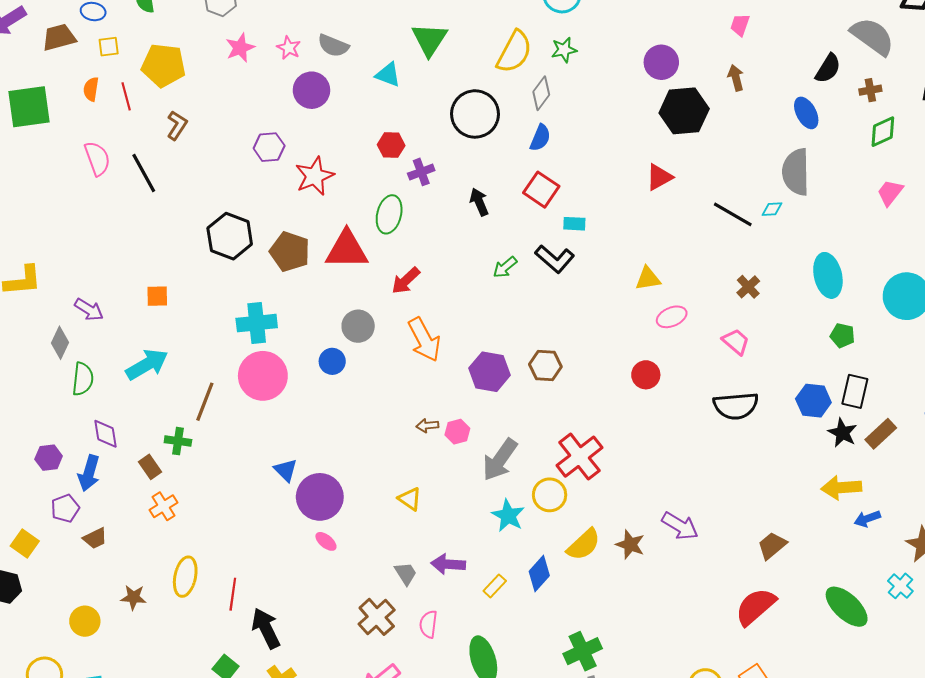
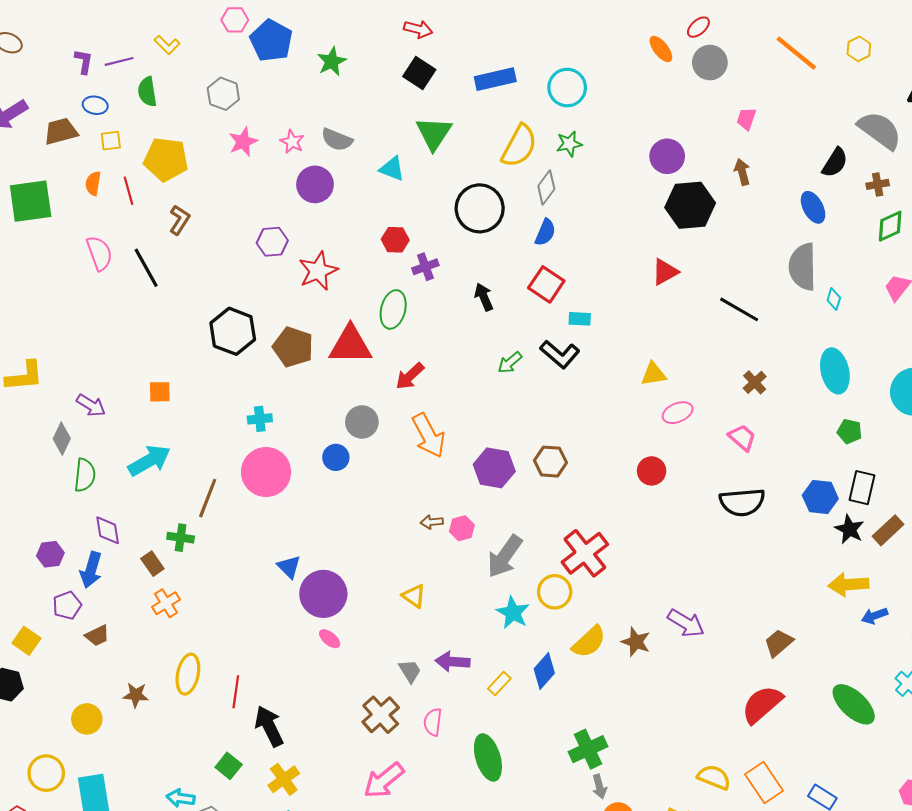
cyan diamond: (772, 209) -> (834, 299), moved, turned -70
cyan cross: (257, 323) -> (260, 419), size x0.6

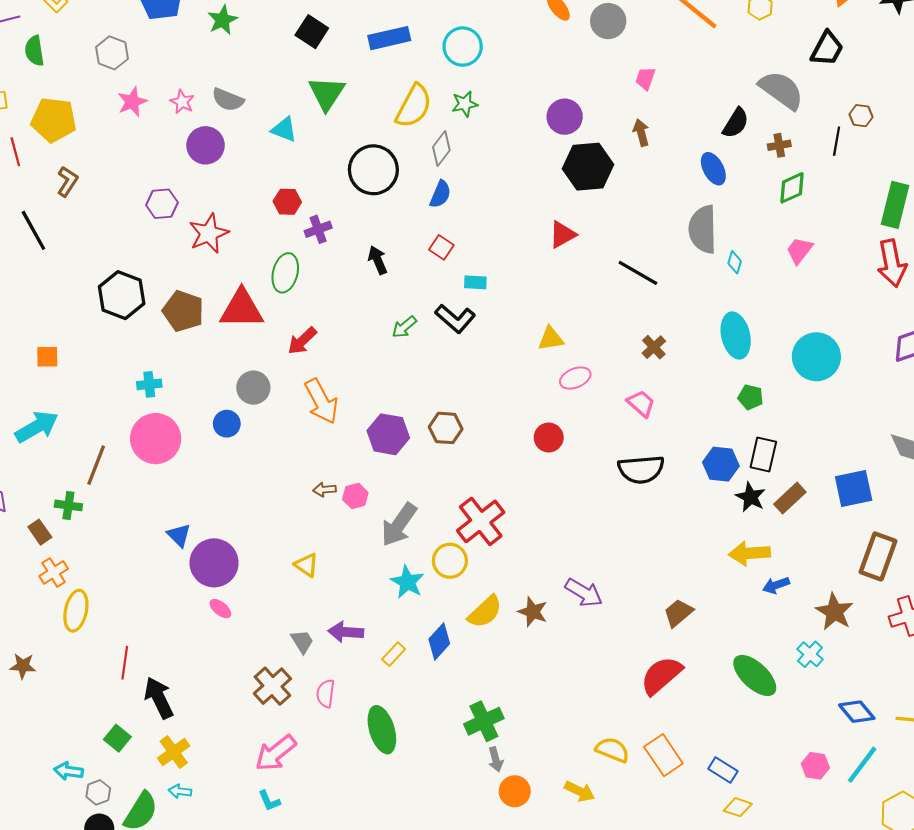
red square: (546, 284) -> (441, 247), size x0.7
yellow ellipse: (188, 674) -> (76, 611), moved

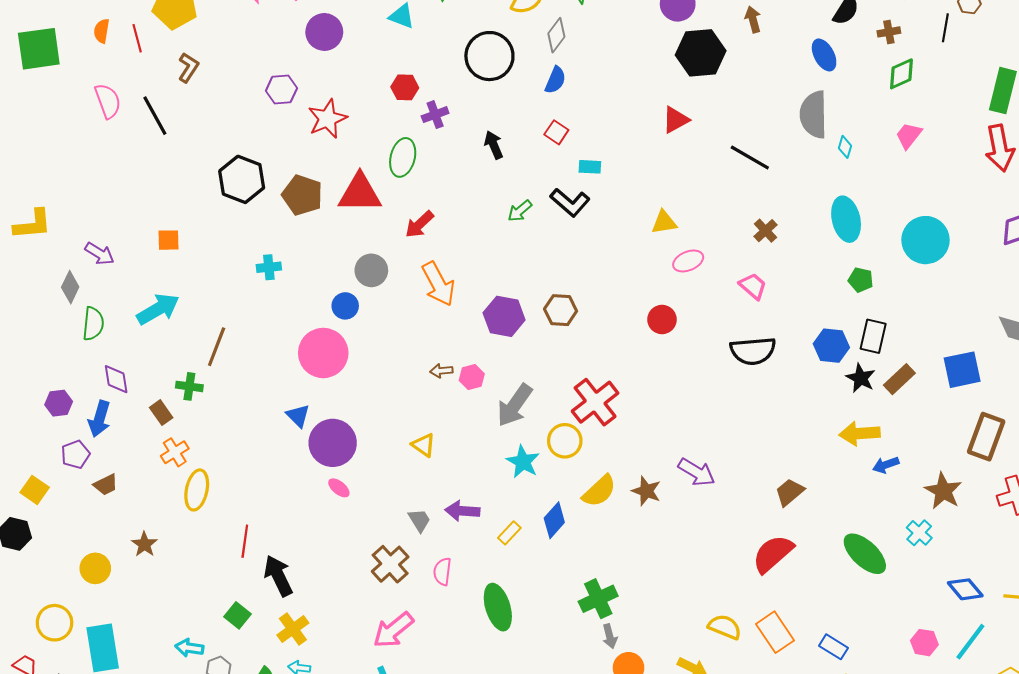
pink circle: (156, 439) -> (323, 353), moved
brown star: (23, 666) -> (144, 544), turned 30

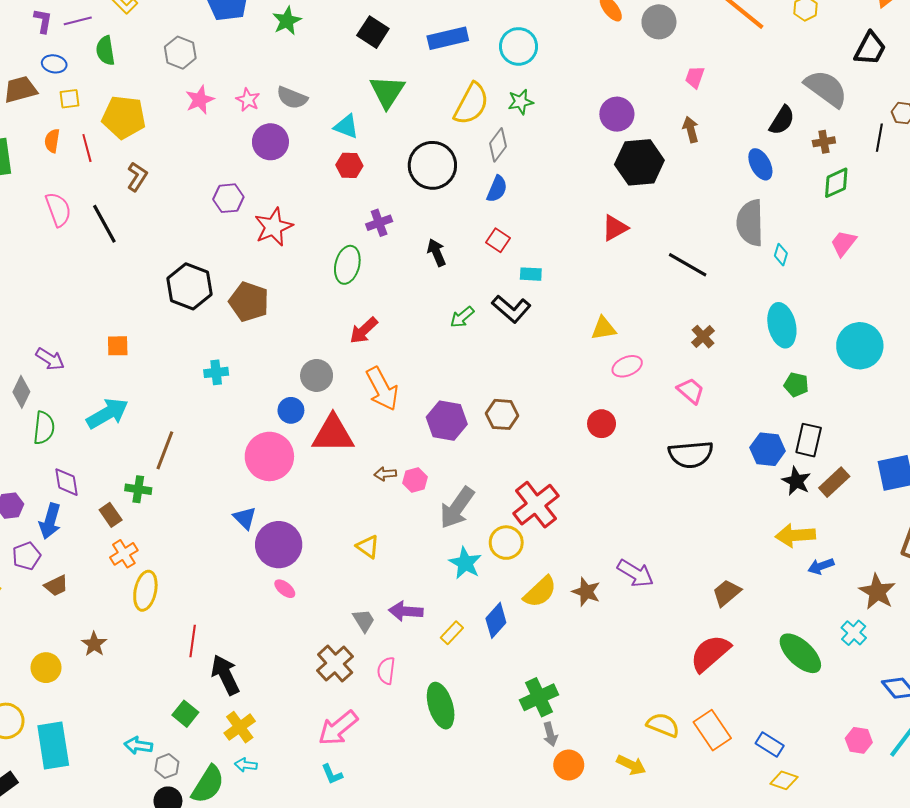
red hexagon: (405, 87) -> (349, 165), moved
red triangle: (360, 193) -> (333, 434), moved

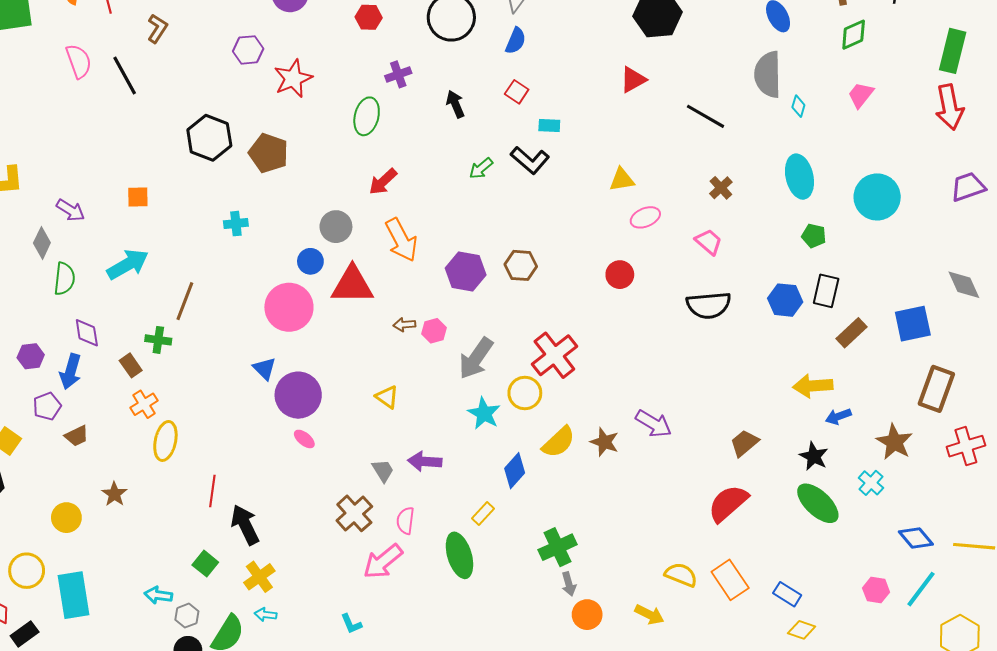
black star: (796, 481) -> (814, 456), moved
yellow rectangle: (452, 633) -> (483, 513), moved
pink arrow: (338, 728) -> (383, 561), moved

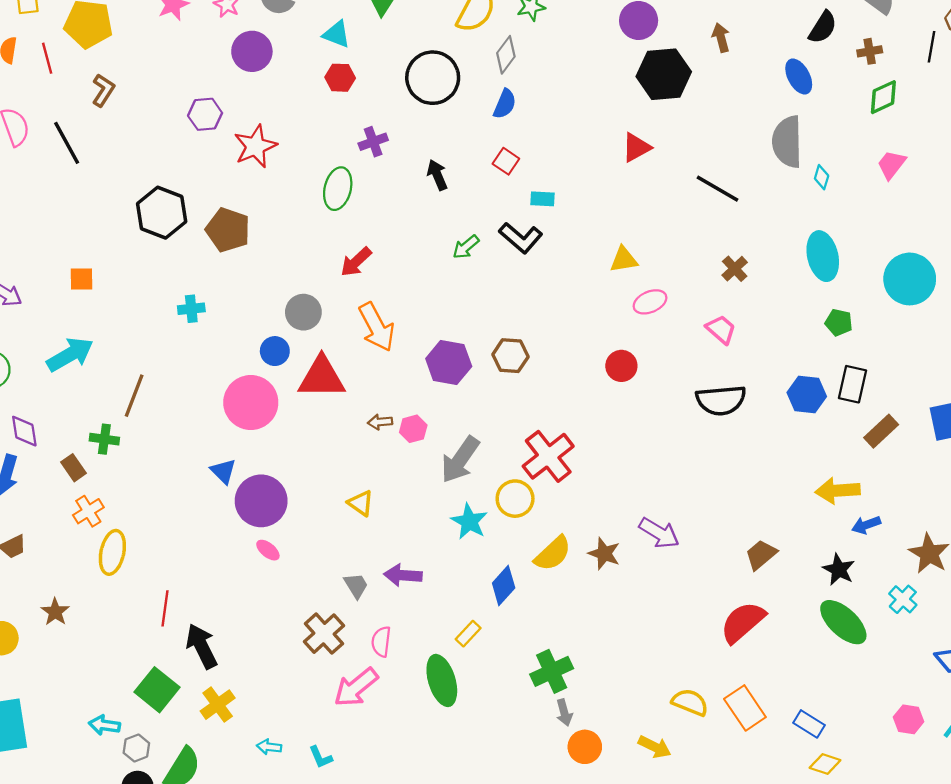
green square: (205, 564) -> (157, 690), size x1.5
cyan arrow: (266, 615) -> (269, 747), moved

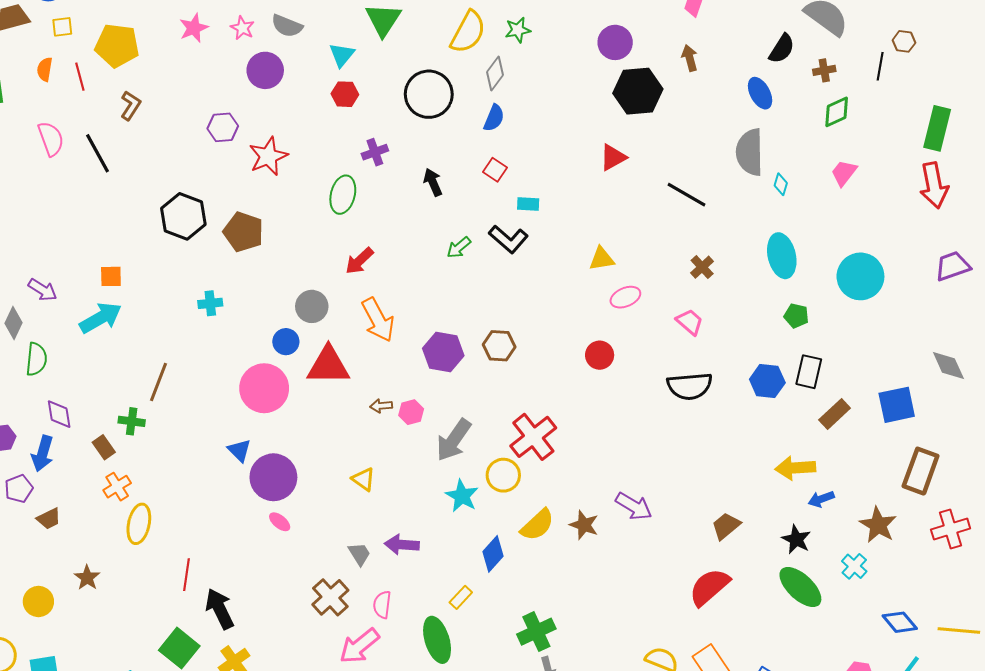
cyan triangle: (337, 34) -> (342, 55), turned 48
cyan arrow: (70, 354) -> (101, 318), moved

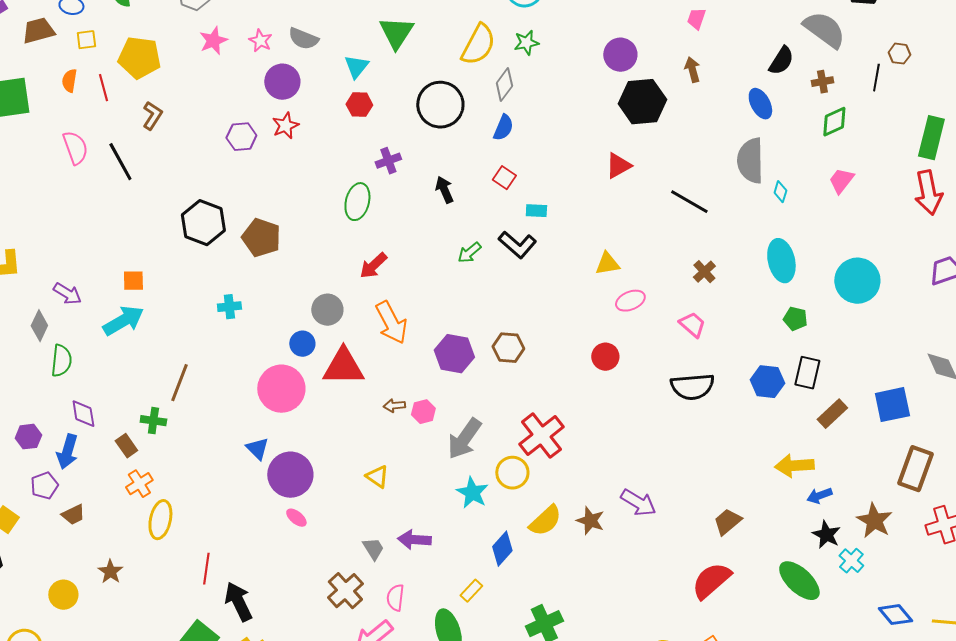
red star: (268, 156) -> (285, 126), moved, size x0.7
black star: (796, 539) -> (826, 535), moved

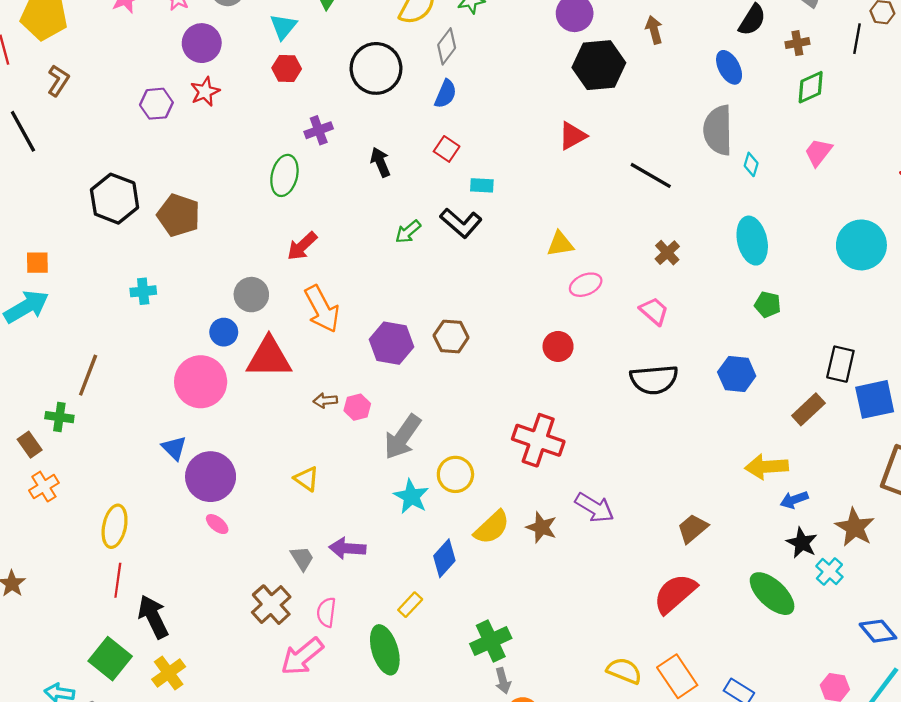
cyan circle: (857, 281) -> (861, 245), moved
black rectangle: (807, 373) -> (840, 364), moved
red cross: (541, 436) -> (538, 440), moved, turned -33
yellow ellipse: (160, 520) -> (115, 526), moved

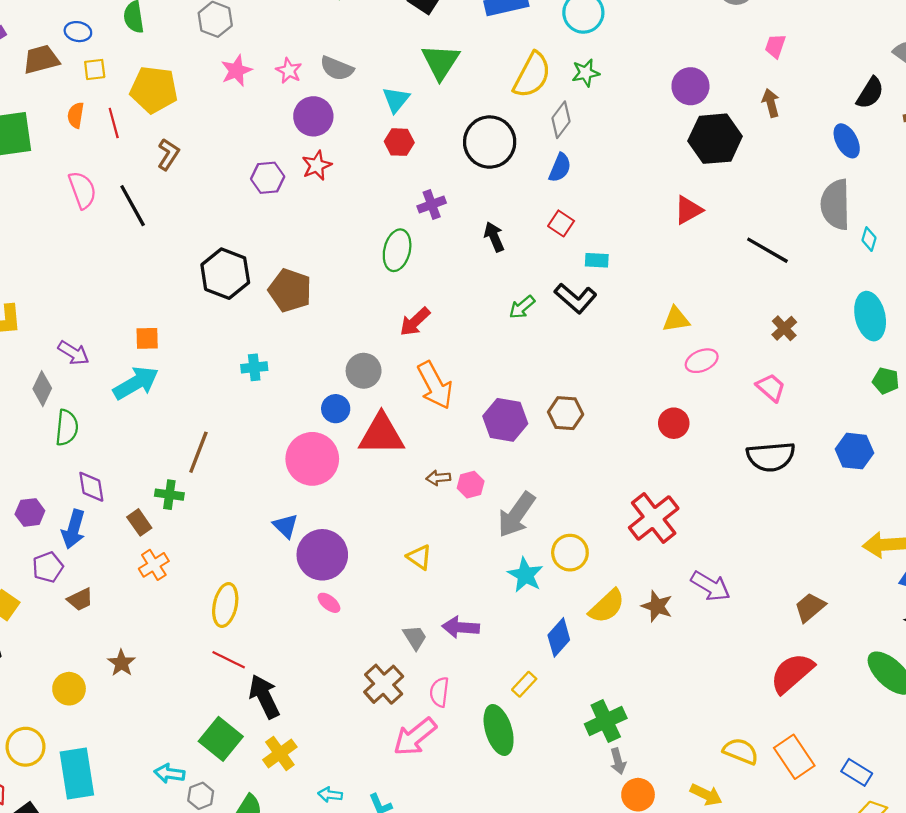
red cross: (538, 440) -> (654, 518), turned 33
red line: (118, 580) -> (229, 660), turned -72

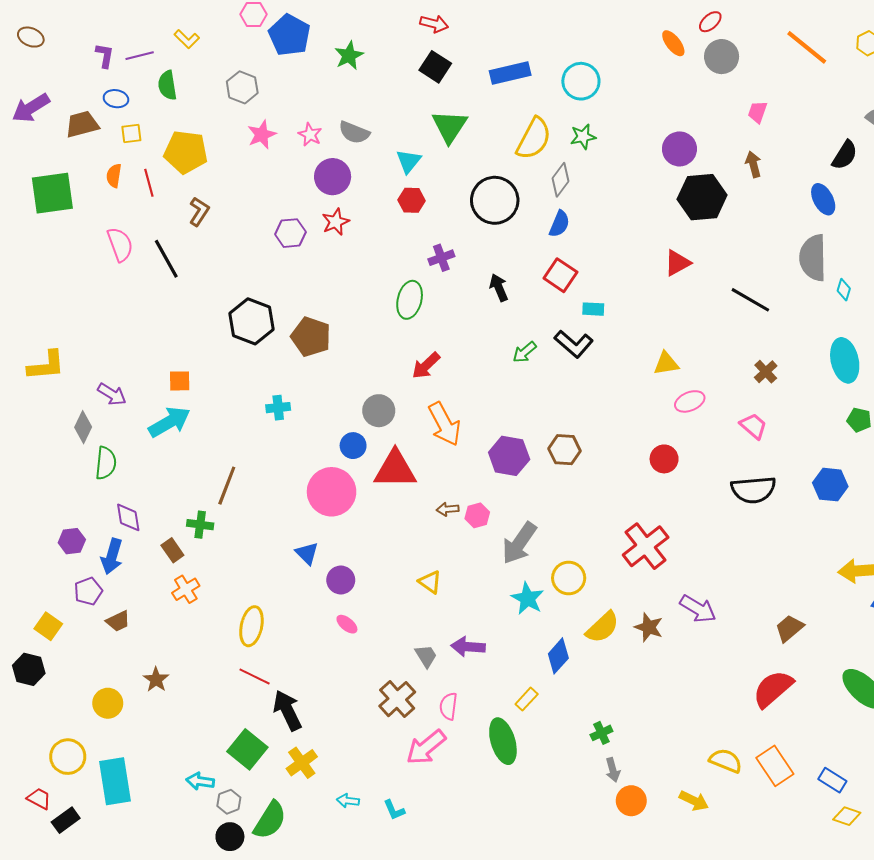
red square: (561, 223) -> (560, 275), size x1.4
purple circle: (322, 555) -> (341, 580), size x0.6
green cross: (606, 721) -> (601, 733), size x0.6

